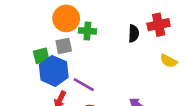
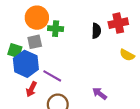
green square: (41, 56) -> (15, 51), turned 32

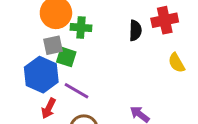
green square: (15, 51) -> (66, 57), moved
yellow semicircle: (127, 55) -> (176, 63), turned 32

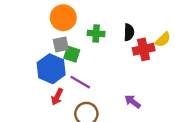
red cross: (165, 20) -> (144, 49), moved
green cross: (81, 28) -> (96, 33), moved
yellow semicircle: (176, 63) -> (163, 40), moved, turned -105

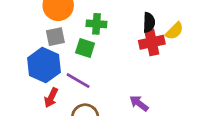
black semicircle: (129, 32) -> (149, 22), moved
green square: (72, 54) -> (85, 48), moved

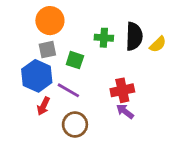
black semicircle: (149, 22) -> (134, 36), size x1.5
green cross: (96, 24) -> (104, 38), moved
red cross: (152, 42) -> (122, 90), moved

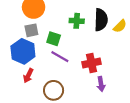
purple line: (68, 90) -> (60, 57), moved
purple arrow: (125, 111) -> (101, 84), moved, turned -136

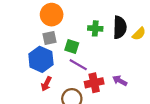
red cross: (91, 63) -> (94, 83), moved
purple arrow: (101, 84) -> (120, 81), moved, turned 128

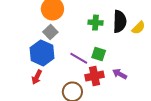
gray square: (49, 38) -> (50, 32), turned -32
green square: (72, 47) -> (99, 54), moved
red arrow: (46, 84) -> (37, 77), moved

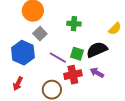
black semicircle: (120, 21) -> (97, 50), moved, turned -115
gray square: (50, 32) -> (40, 34), moved
red arrow: (37, 77) -> (18, 84), moved

